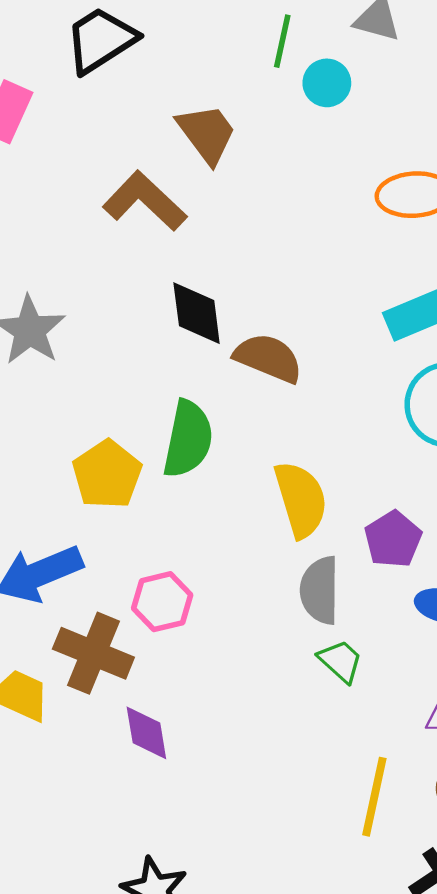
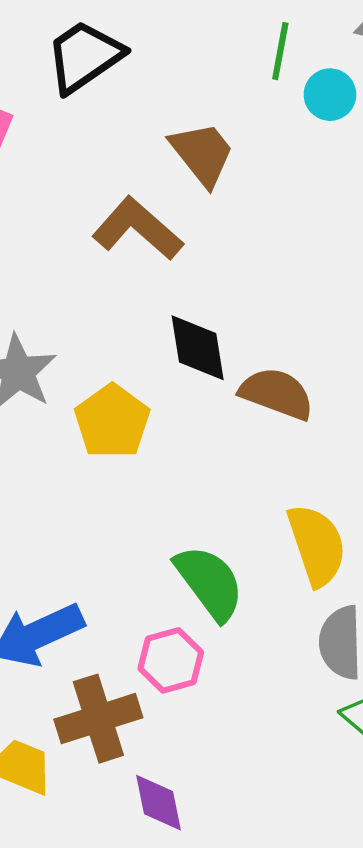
green semicircle: (188, 439) -> (210, 583), moved, turned -46
yellow pentagon: (107, 474) -> (112, 421), moved
brown cross: (93, 653) -> (98, 719), turned -38

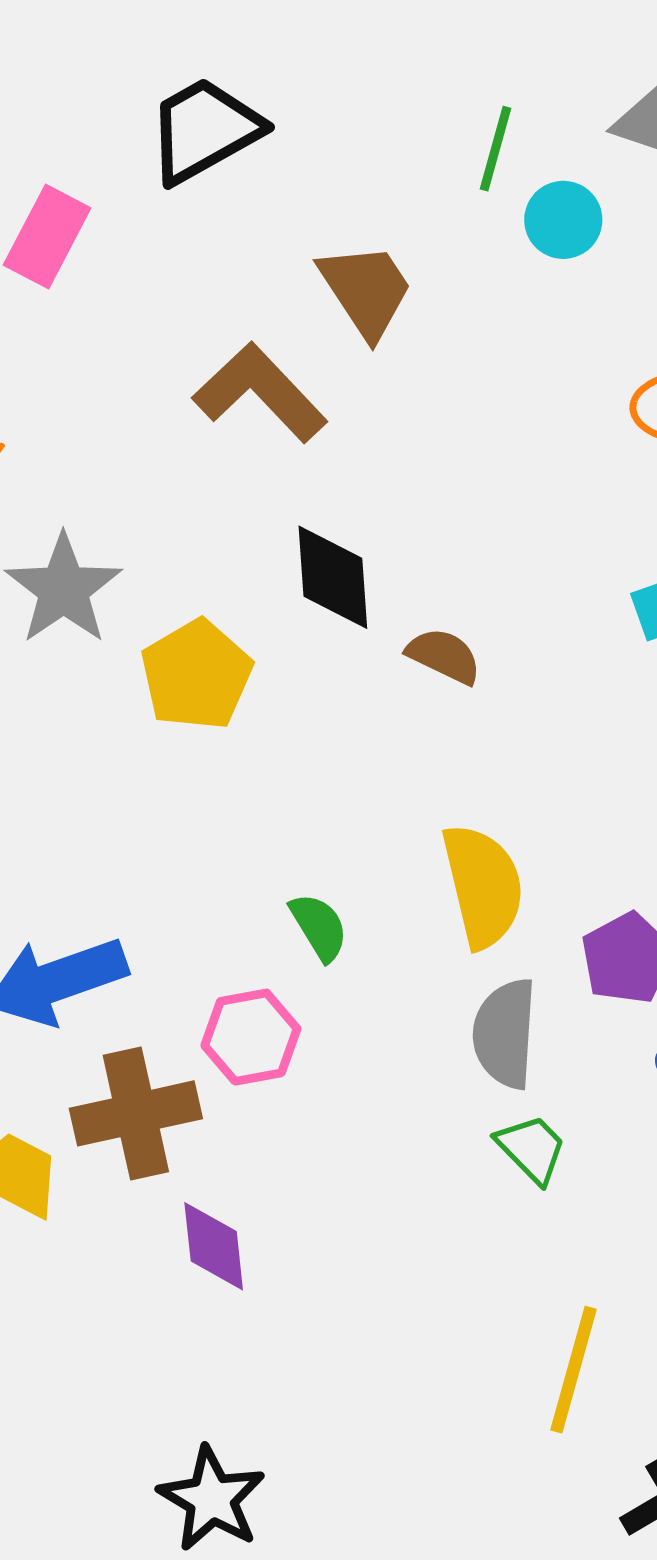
brown semicircle: (277, 394) -> (444, 656), size x0.7
green semicircle: (210, 583) -> (319, 927), size x0.6

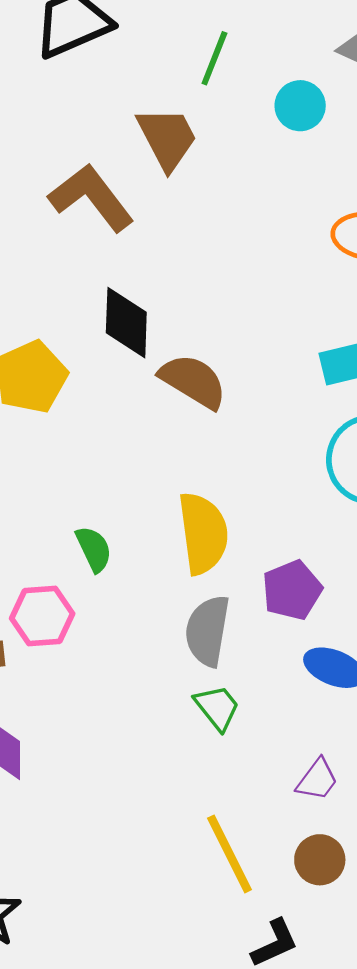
green line: (496, 149) -> (214, 58), moved
brown semicircle: (444, 656) -> (193, 381), size x1.4
yellow line: (573, 1370) -> (230, 854), turned -48

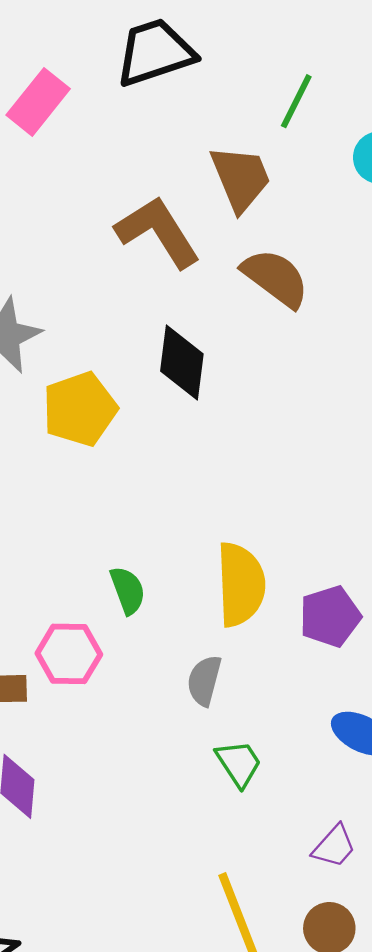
brown semicircle: (193, 381) -> (275, 278), moved
purple pentagon: (292, 590) -> (330, 616), moved
gray semicircle: (208, 631) -> (204, 681), moved, size x0.7

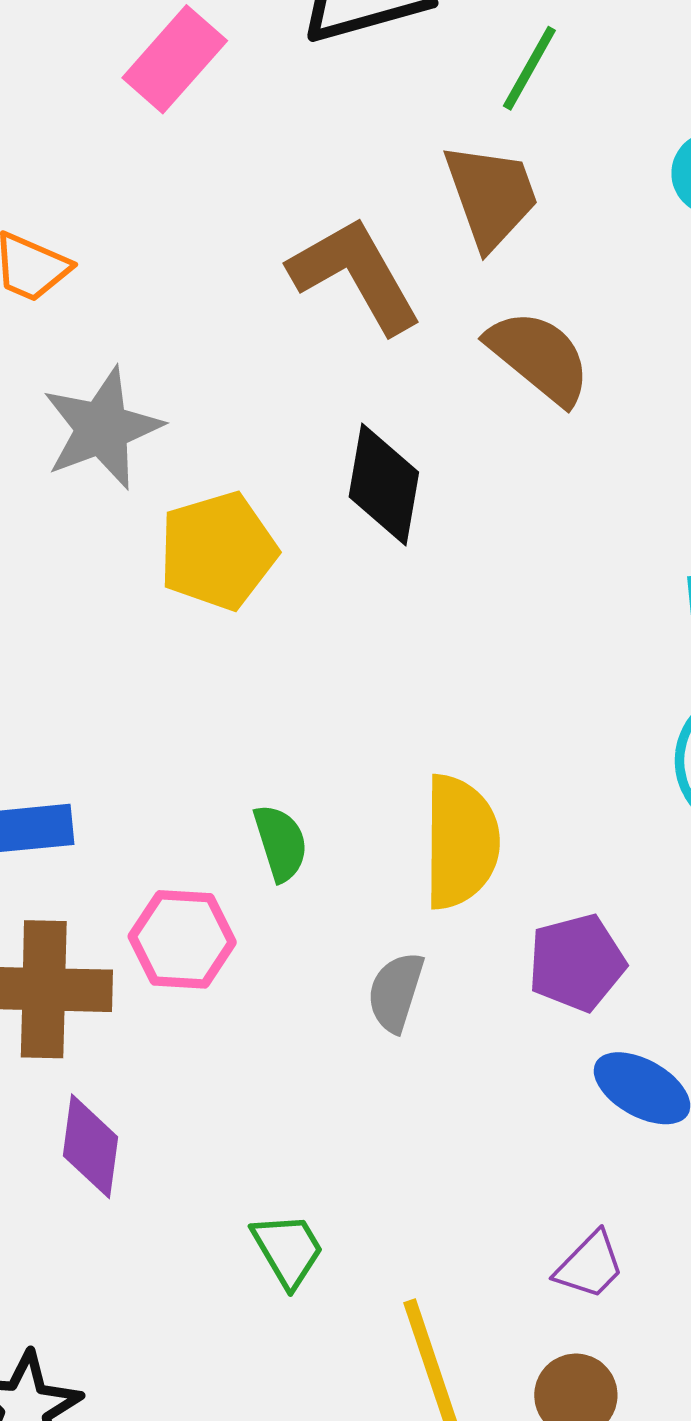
green line: (296, 101) -> (529, 68), moved
purple pentagon: (330, 616) -> (577, 963), moved
green trapezoid: (239, 763) -> (288, 1250), moved

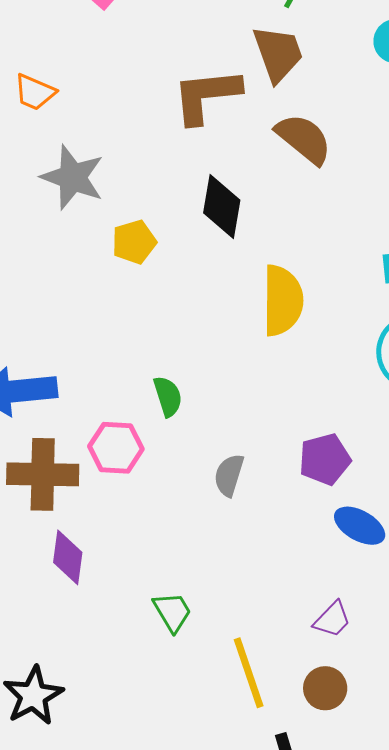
brown L-shape: (355, 275) -> (206, 96), turned -66
gray star: (102, 428) -> (73, 177), turned -30
yellow pentagon: (218, 551) -> (134, 242), size x0.7
yellow semicircle: (461, 842) -> (283, 300), moved

